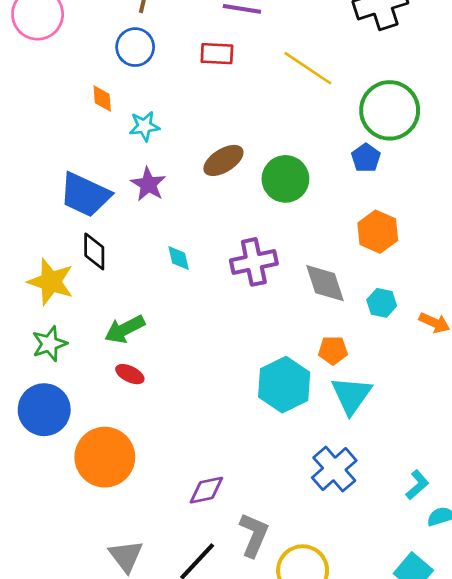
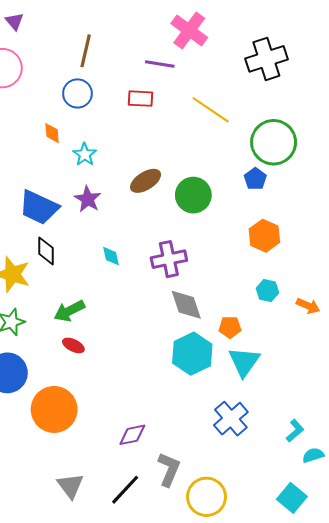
cyan star: (144, 126) -> (85, 154), turned -30
gray diamond: (325, 283) -> (186, 305), moved

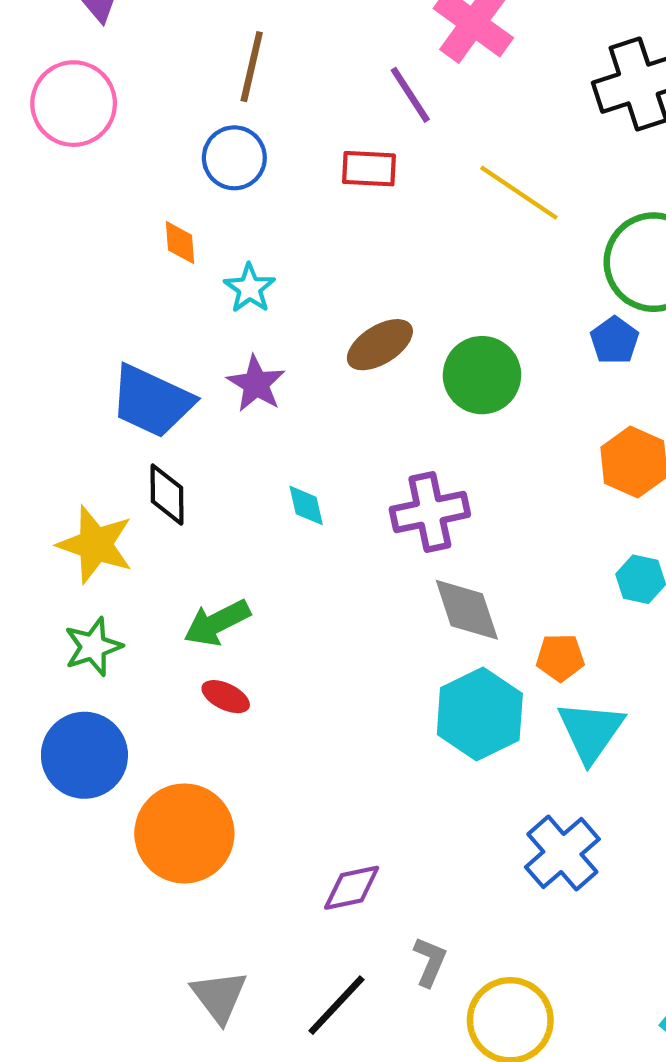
purple line: (160, 64) -> (410, 95), turned 48
gray L-shape: (169, 469) -> (430, 962), size x0.7

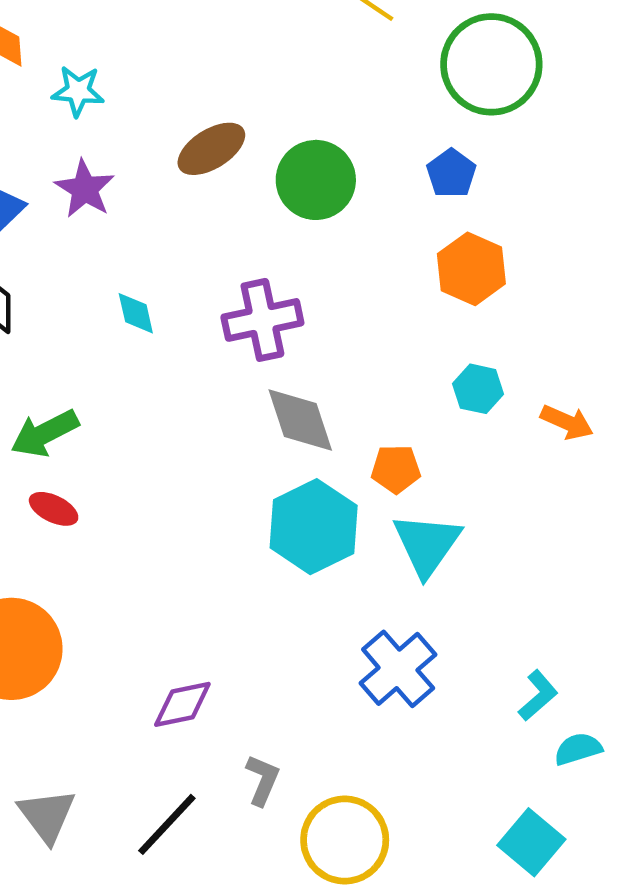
cyan star: (250, 288) -> (78, 91), turned -30
blue pentagon: (615, 340) -> (451, 173), moved

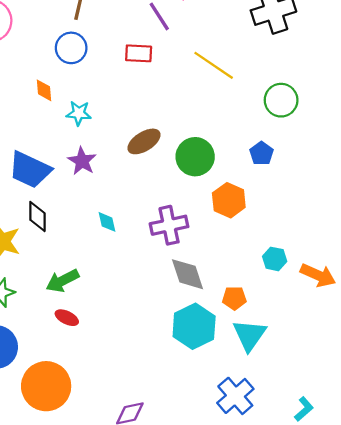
green circle: (491, 64) -> (281, 100), size x0.7
orange hexagon: (471, 269) -> (229, 200), moved
orange arrow: (567, 422) -> (318, 275), size x1.4

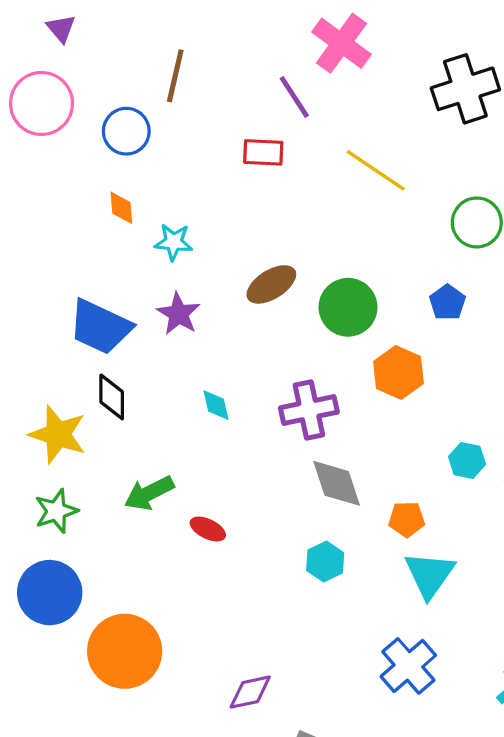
blue circle: (71, 48) -> (126, 131), moved
red ellipse: (67, 318) -> (208, 529), moved
cyan hexagon: (194, 326) -> (325, 562), moved, size x0.6

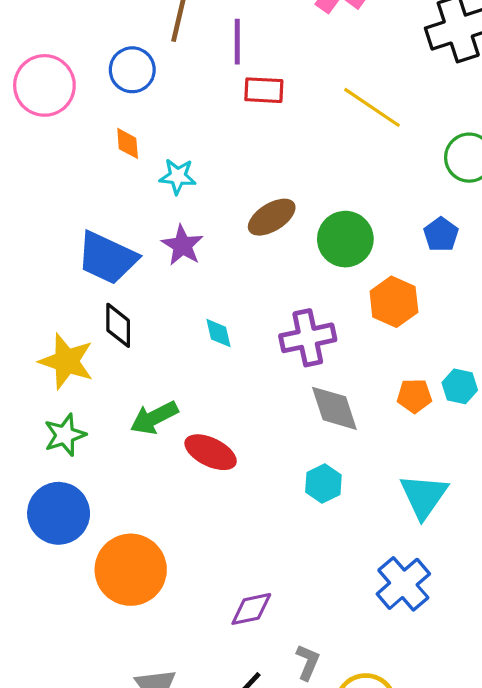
purple line: (294, 97) -> (237, 42), moved, turned 33
pink circle: (42, 103) -> (44, 85), moved
orange pentagon: (407, 519) -> (414, 396), moved
red ellipse: (208, 529) -> (211, 452), size x1.5

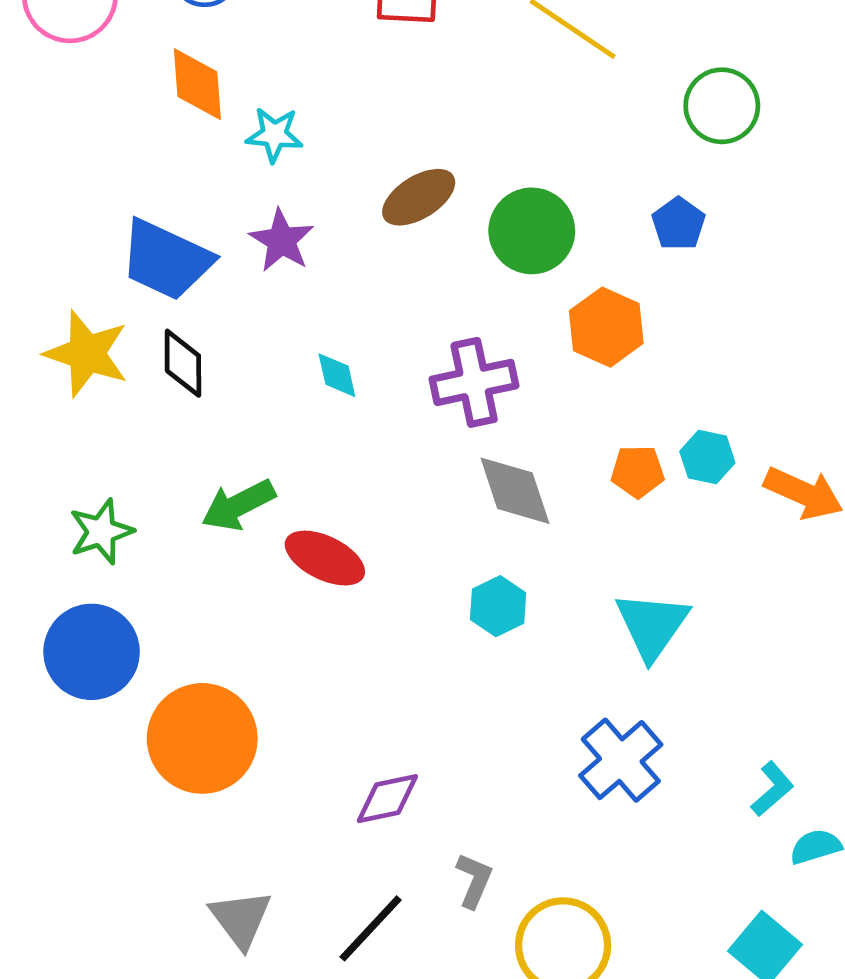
orange diamond: (128, 143) -> (197, 84), size x1.5
yellow star: (66, 361) -> (87, 354), moved

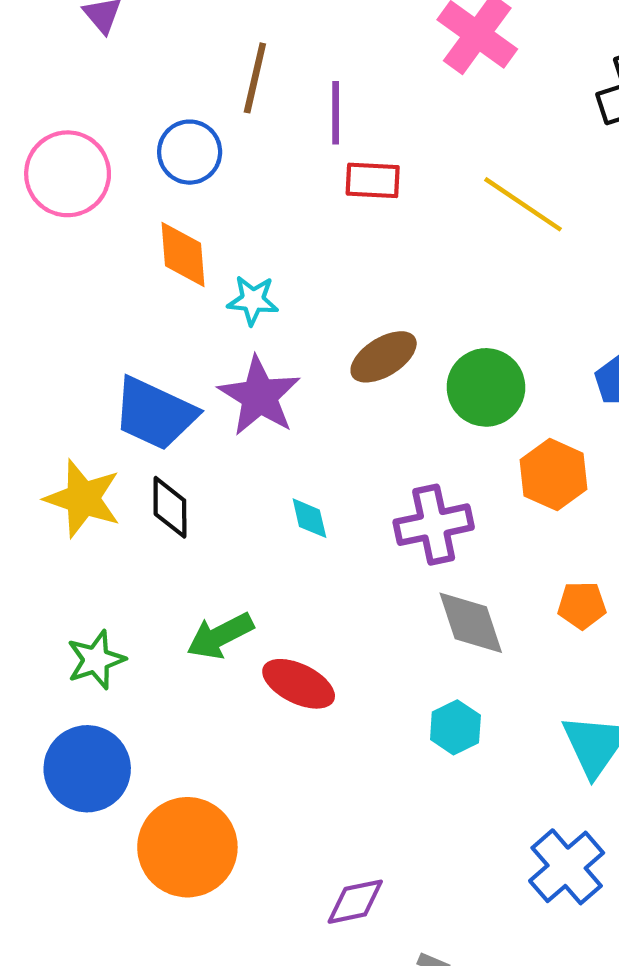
purple star: (282, 241) -> (259, 396), size x1.4

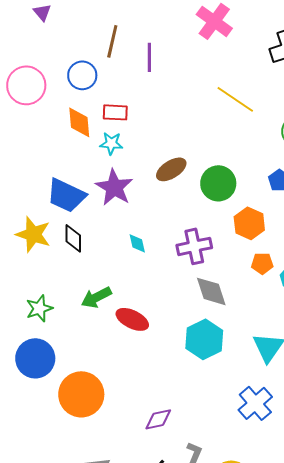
red rectangle: (373, 180) -> (115, 112), moved
orange pentagon: (582, 605) -> (262, 263), moved
cyan hexagon: (455, 727) -> (204, 339), size x1.6

